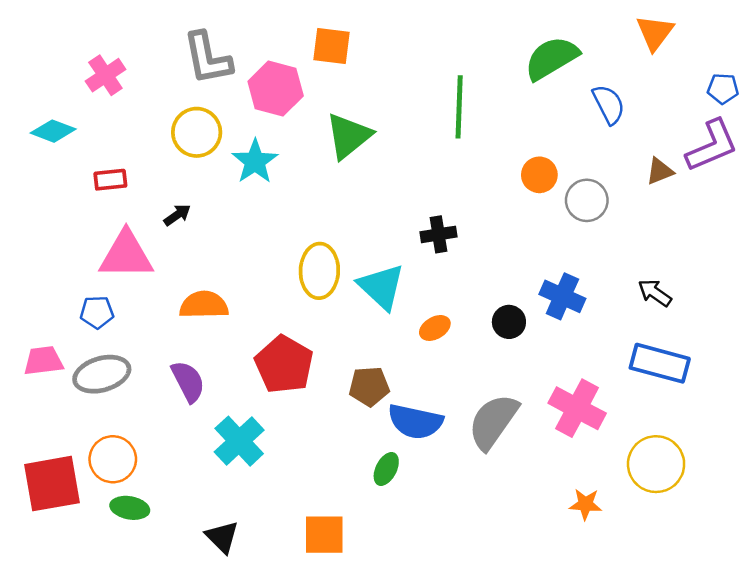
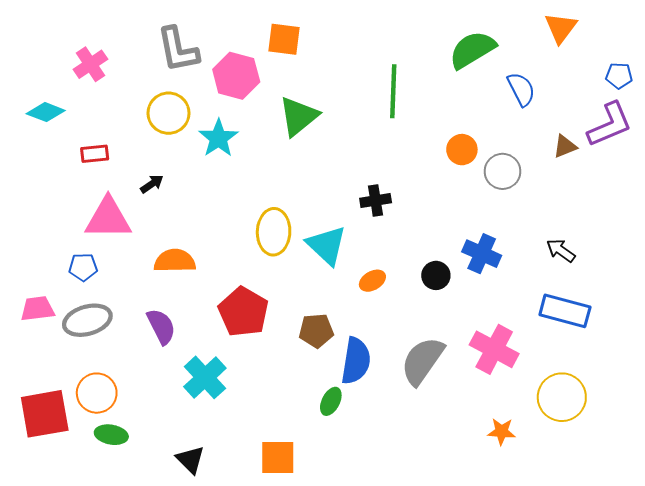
blue semicircle: (415, 422) -> (356, 361), turned -93

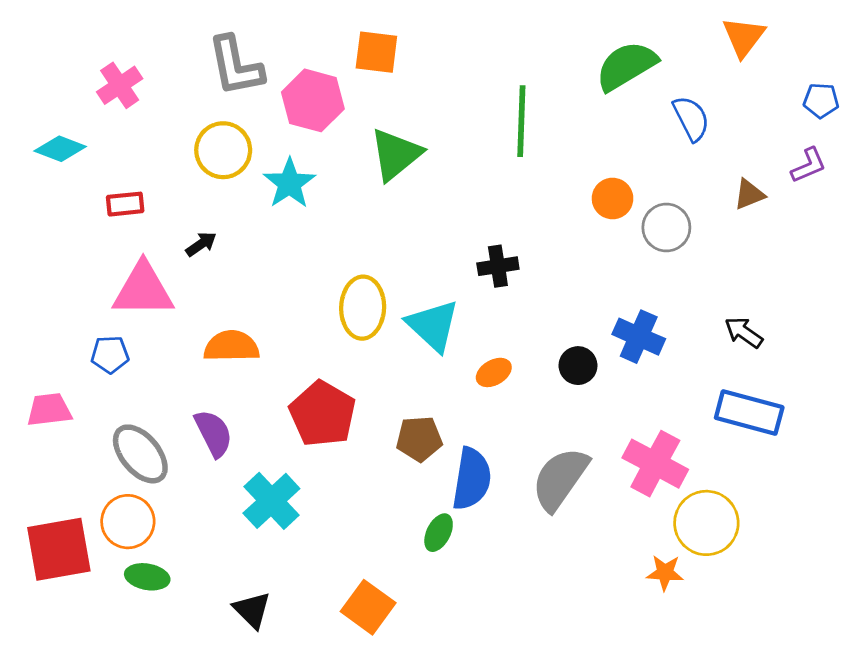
purple L-shape: (610, 125) -> (809, 165), size x0.6
gray ellipse: (87, 320) -> (140, 454), moved, turned 66
yellow circle: (562, 397) -> (706, 523), moved
orange square: (278, 458) -> (368, 607), turned 36

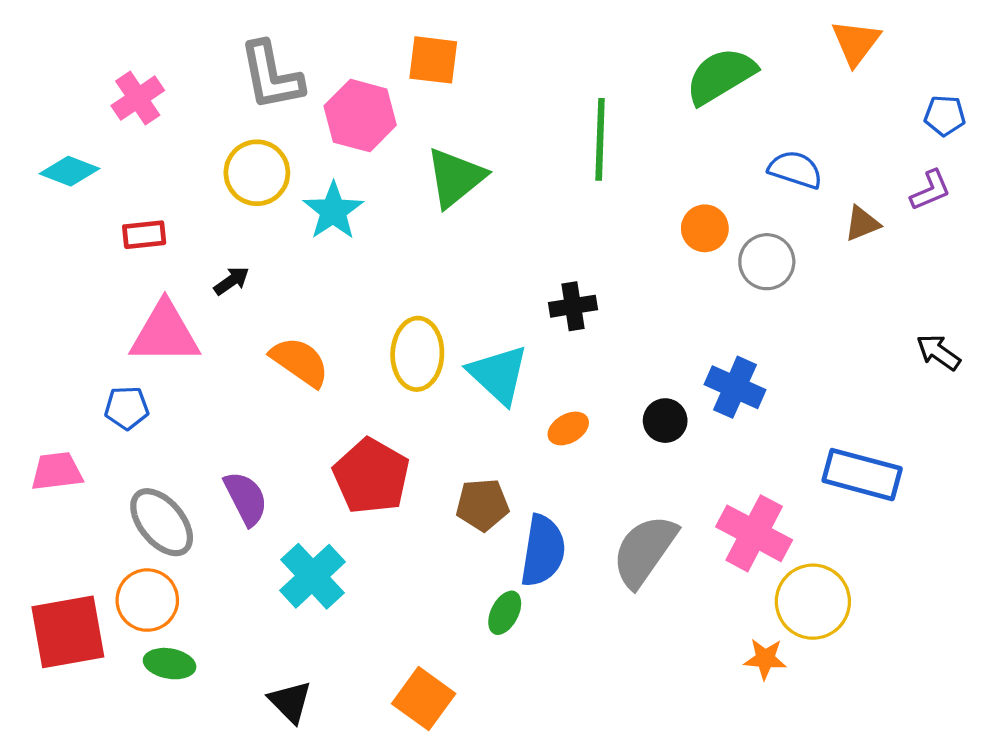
blue semicircle: (691, 118) -> (795, 170), moved, turned -45
black arrow: (744, 332) -> (938, 352), moved
orange semicircle: (231, 346) -> (300, 362), moved, turned 36

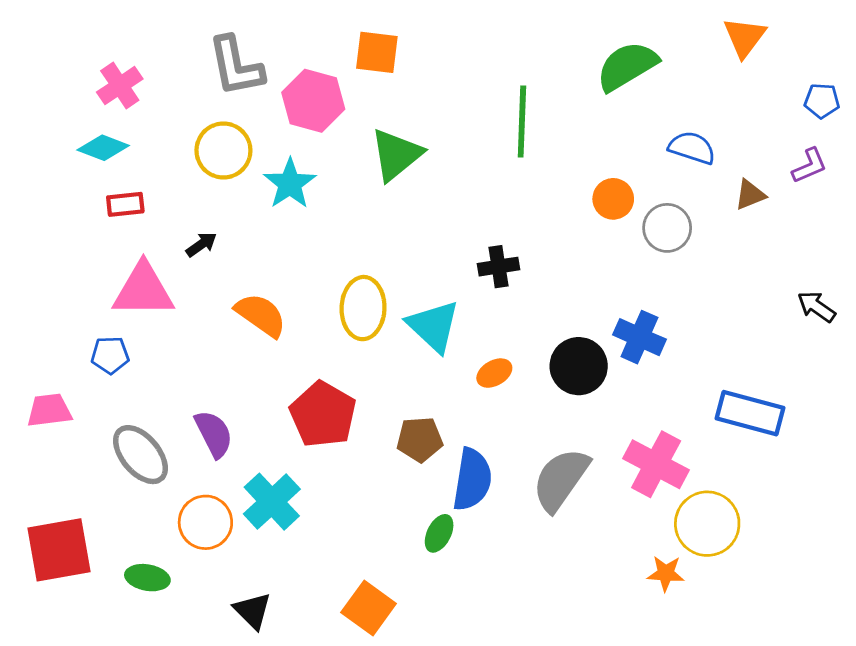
cyan diamond: (69, 171) -> (103, 148), moved
black circle: (665, 421) -> (579, 366), size x1.5
orange circle: (147, 600) -> (205, 522), moved

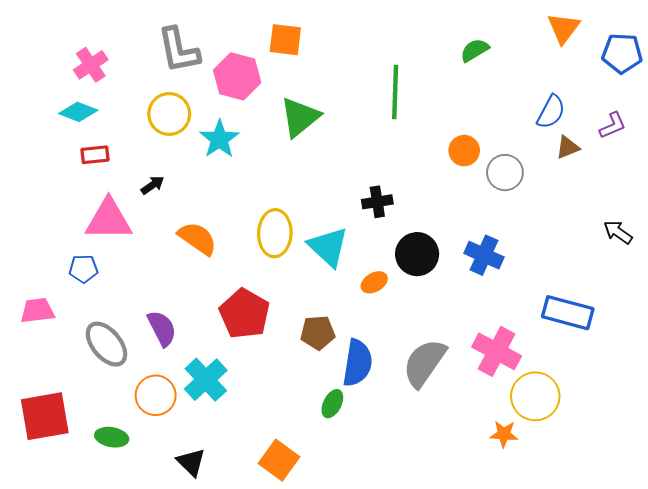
green semicircle: (627, 66) -> (475, 50), size x0.6
blue pentagon: (822, 101) -> (622, 53), moved, size x1.5
blue semicircle: (692, 148) -> (551, 112), moved, turned 100
black circle: (579, 366) -> (417, 254), moved

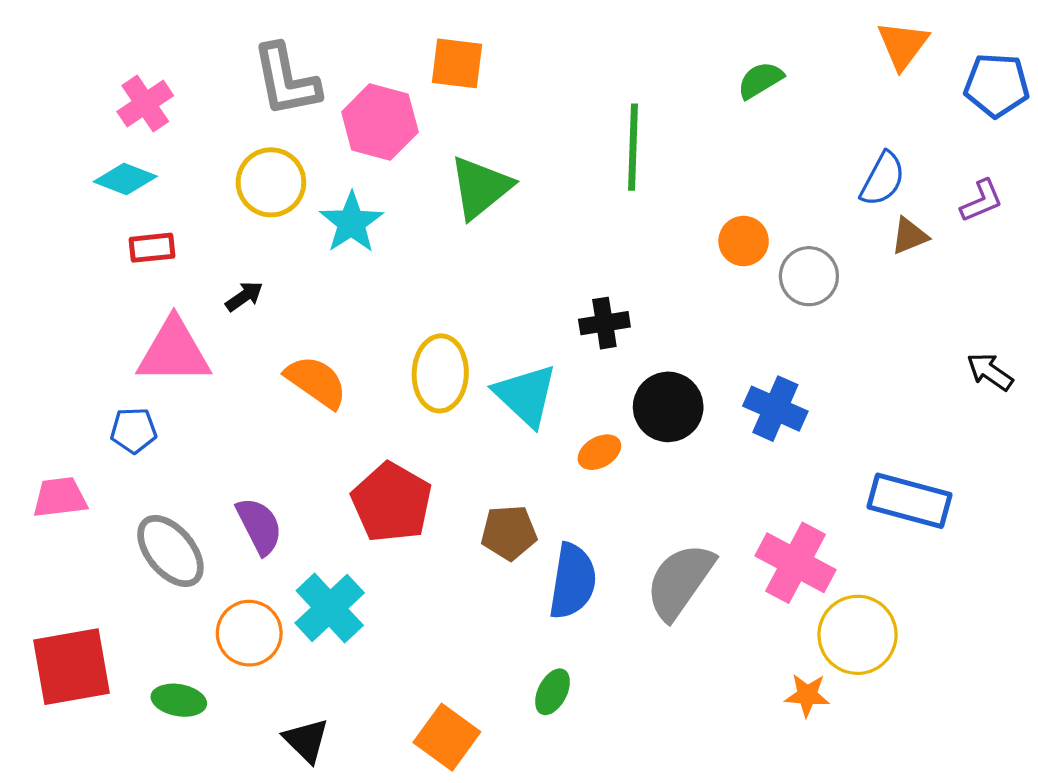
green ellipse: (332, 404) -> (553, 692), moved

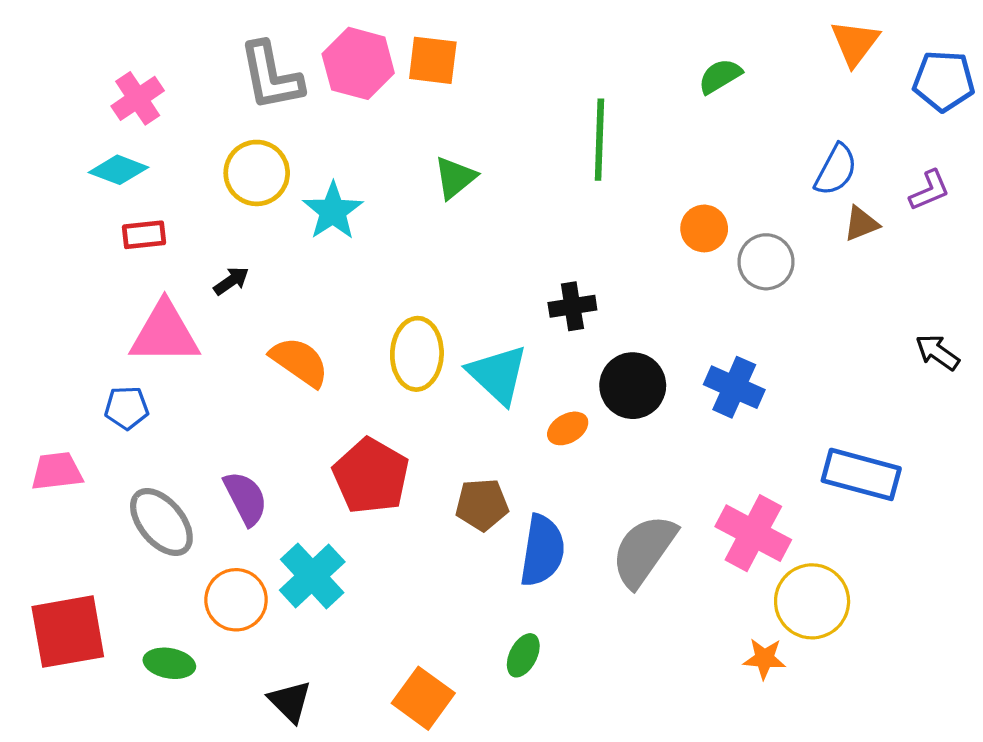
pink hexagon: (380, 122) -> (358, 63), moved
green triangle: (480, 187) -> (455, 178), size x0.7

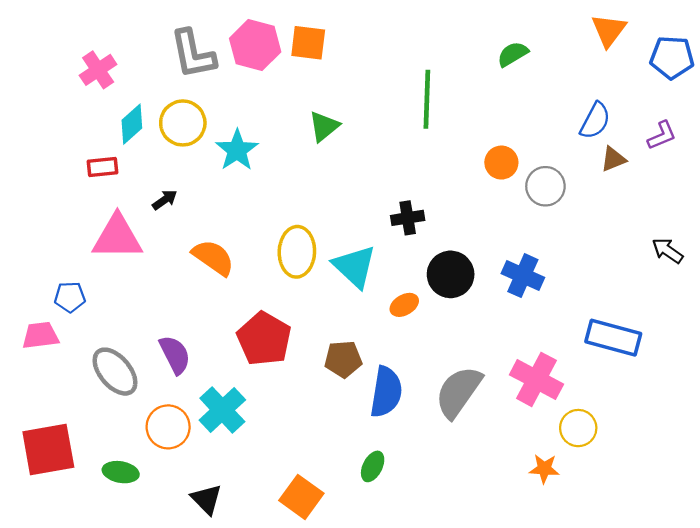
cyan diamond: (119, 170) -> (132, 124), moved, turned -63
blue pentagon: (127, 408) -> (70, 297), moved
yellow circle: (812, 601) -> (578, 428), size x0.7

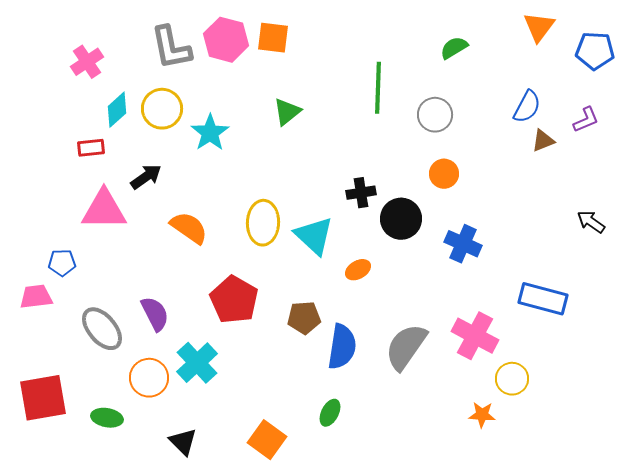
orange circle: (501, 163) -> (444, 174), moved
gray circle: (545, 186) -> (435, 115), moved
black arrow: (165, 200) -> (146, 177), size x1.4
black circle: (451, 274) -> (401, 219), moved

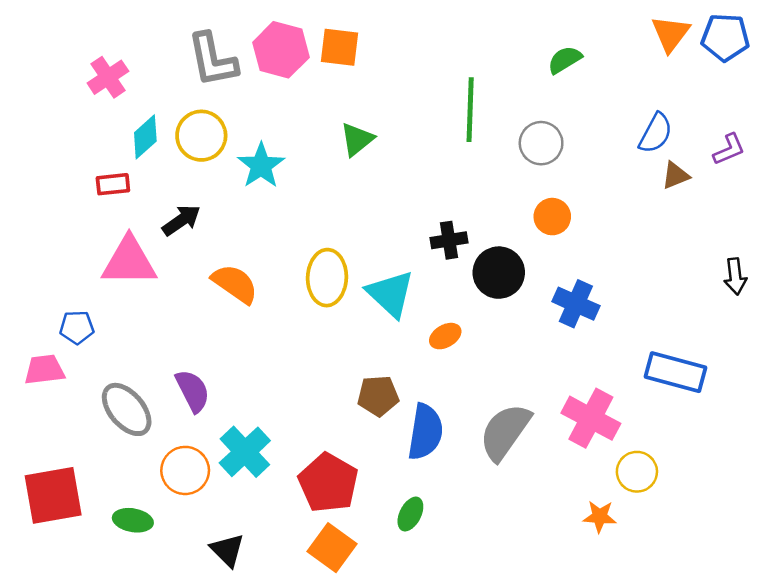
blue pentagon: (595, 51) -> (725, 37), moved
black arrow: (591, 222) -> (735, 276), turned -132
red pentagon: (234, 300) -> (328, 483), moved

